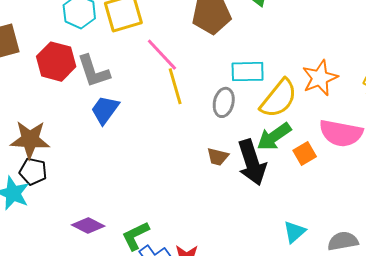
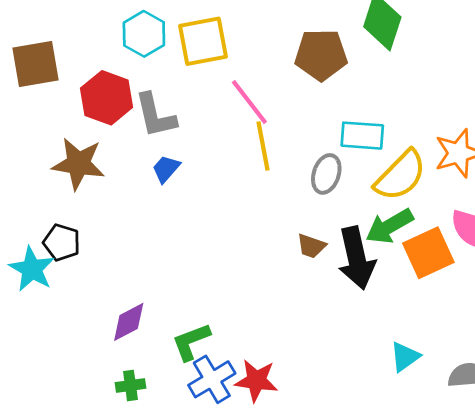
blue trapezoid: (105, 110) -> (166, 169), size x0.7
brown star: (30, 140) -> (78, 164), moved
orange square: (305, 154) -> (428, 253), size x1.6
purple diamond: (88, 226) -> (129, 322), turned -60

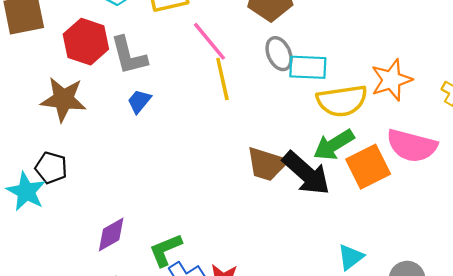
gray ellipse: (326, 174) -> (279, 54), moved, turned -40
yellow semicircle: (400, 176) -> (342, 101), turned 39
brown trapezoid: (311, 246) -> (267, 164), size x1.6
black arrow: (357, 258) -> (306, 173), turned -34

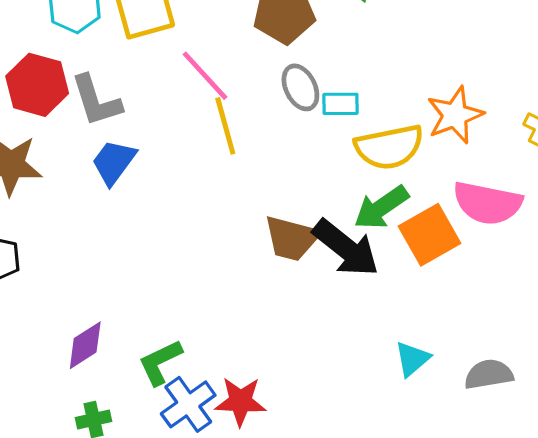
cyan rectangle: (308, 67) -> (341, 104), size x0.7
blue trapezoid: (139, 101) -> (114, 162), size x1.4

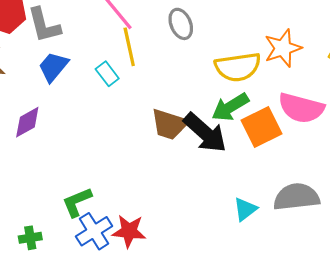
cyan rectangle: (341, 104) -> (107, 74), moved, turned 50
purple diamond: (85, 345) -> (27, 122), moved
gray semicircle: (489, 374) -> (296, 197), moved, size x1.4

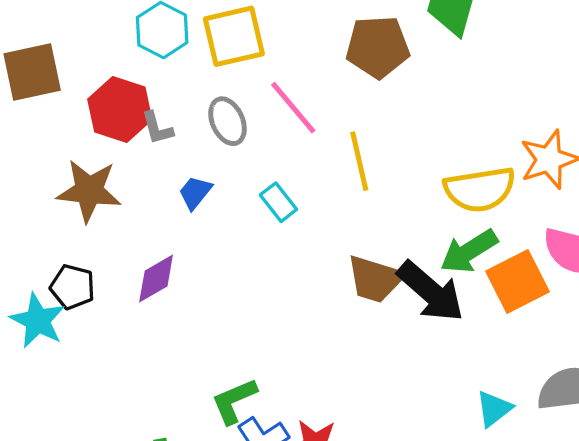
gray ellipse: (181, 24) -> (228, 121), moved
gray L-shape: (44, 25) -> (157, 128), moved, size x0.6
yellow line: (129, 47) -> (359, 161), moved
blue trapezoid: (53, 67) -> (195, 193), size x0.7

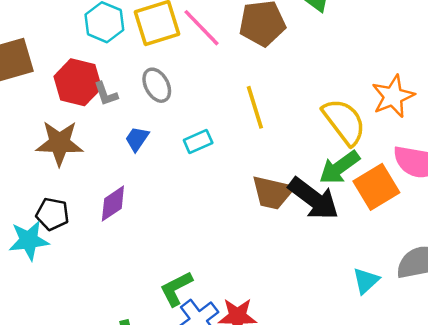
pink line: (293, 108) -> (201, 28), moved
yellow semicircle: (480, 189) -> (344, 122), turned -114
cyan rectangle: (278, 202) -> (198, 142), turned -72
cyan star: (38, 321) -> (29, 240), turned -30

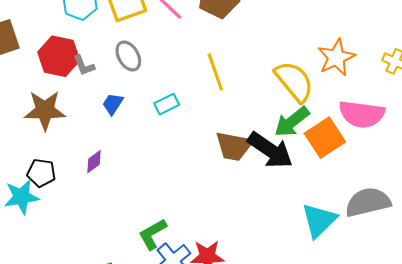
purple diamond: (113, 204) -> (94, 162), size x0.7
cyan triangle: (366, 281) -> (319, 220), size x1.5

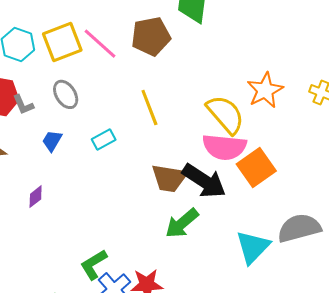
pink semicircle: (362, 114) -> (224, 147), moved
green arrow: (292, 122) -> (182, 223), moved

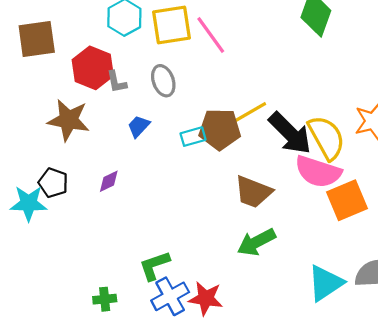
brown pentagon: (151, 36) -> (220, 129), moved
yellow line: (149, 107) -> (248, 113), turned 69
black arrow: (204, 181) -> (290, 133), moved

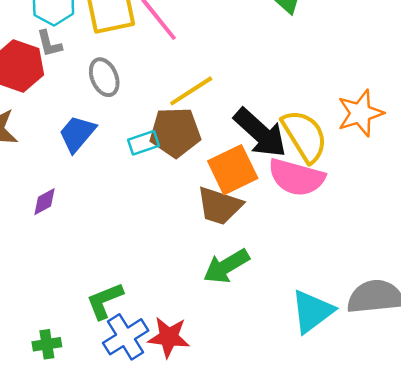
gray L-shape: (116, 82) -> (49, 44), moved
yellow line: (248, 113) -> (191, 91), moved
blue trapezoid: (139, 126) -> (77, 134), size x1.4
orange square: (347, 200) -> (233, 170), moved

